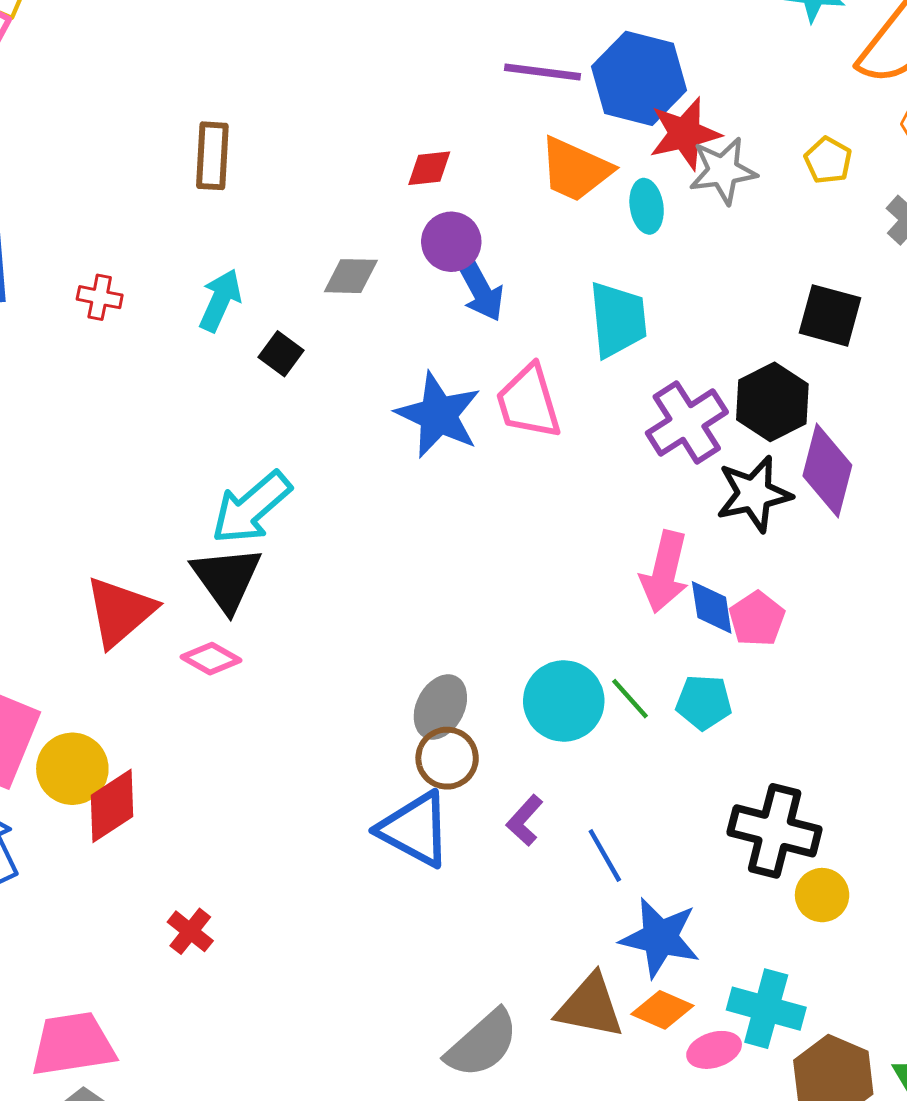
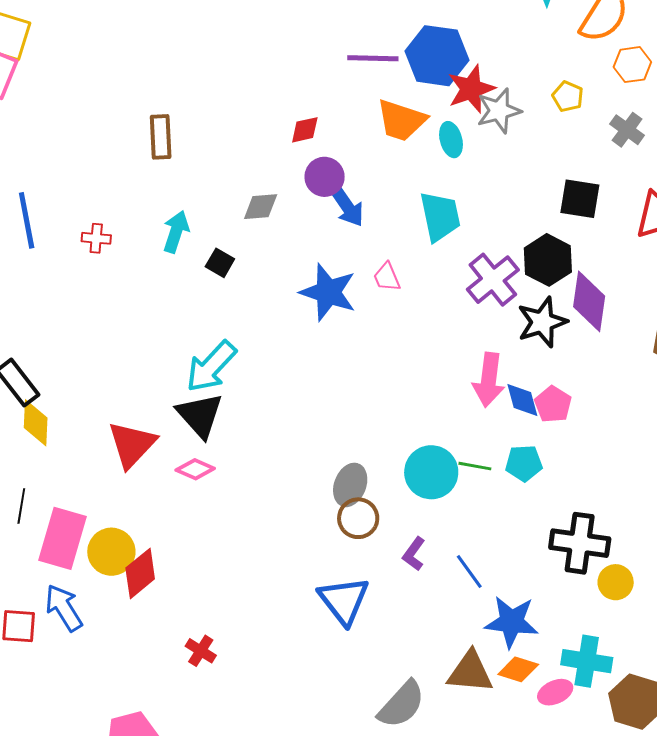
pink trapezoid: (529, 402) -> (387, 277), size x0.6
green line: (630, 699) -> (475, 466), turned -32
blue triangle: (415, 829) -> (344, 601), moved, turned 30

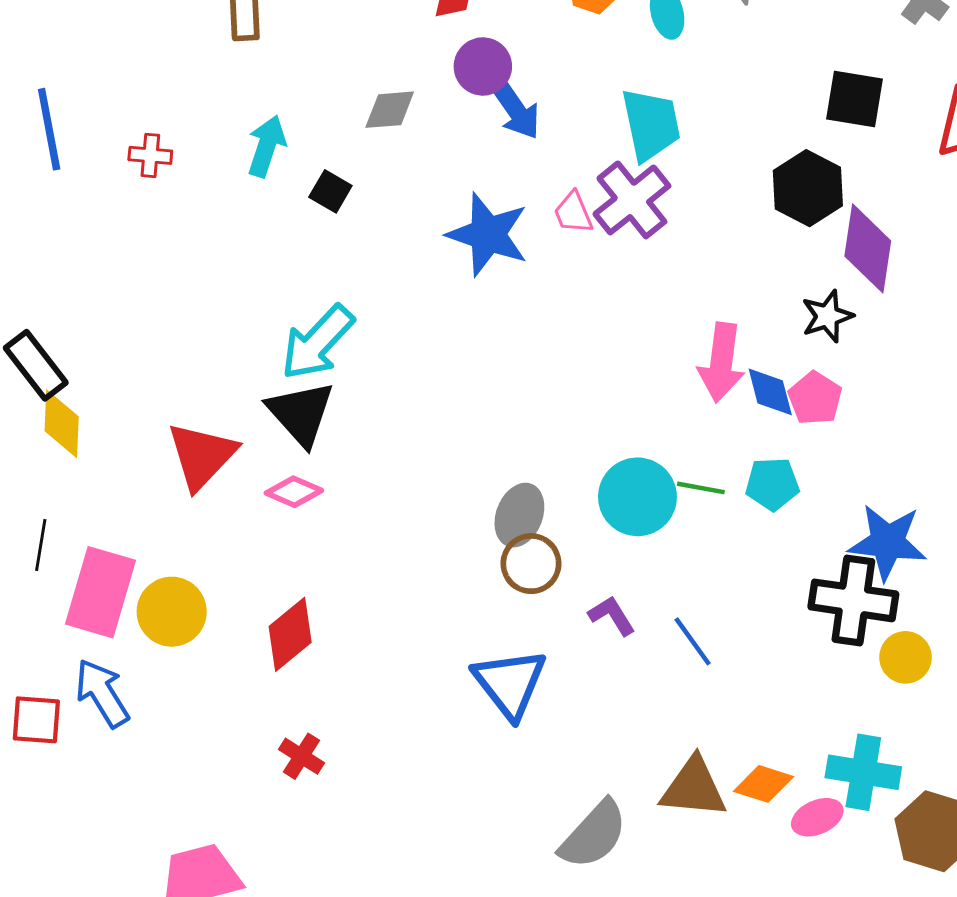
purple cross: (493, 280) -> (632, 200), moved
black star: (542, 322) -> (827, 316), moved, size x0.7
purple L-shape: (414, 554) -> (612, 616), turned 112
red diamond: (140, 573) -> (290, 634), moved
blue star: (512, 622) -> (888, 542), moved

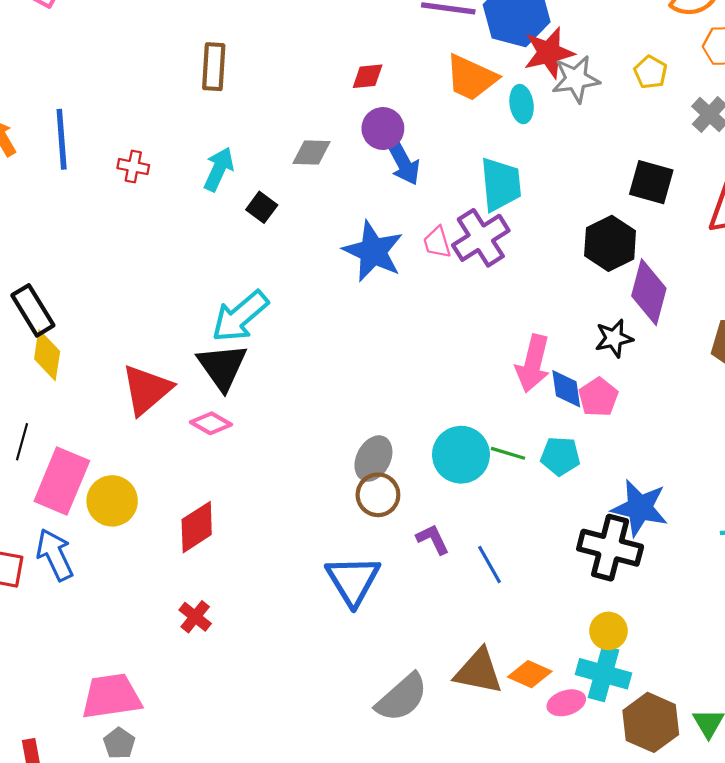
yellow circle: (906, 657) -> (608, 631), moved

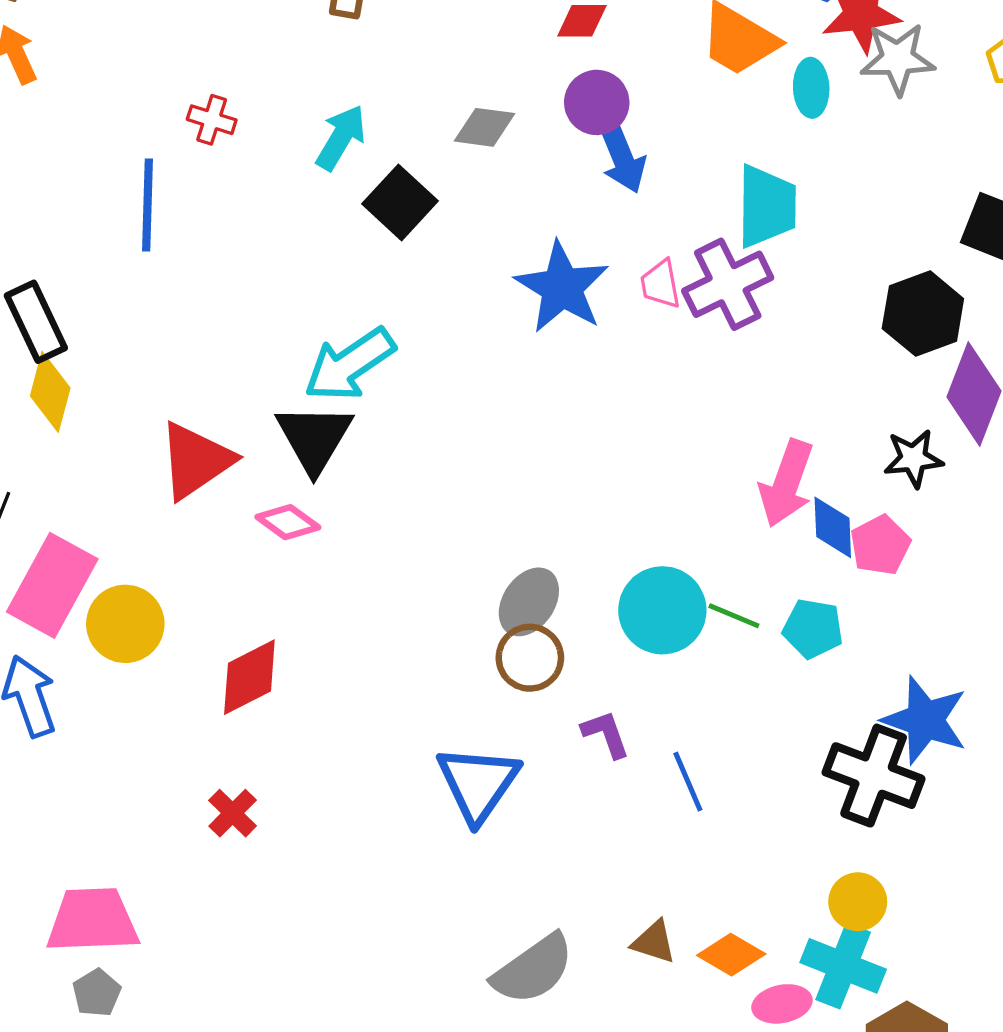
blue line: (62, 139) -> (147, 205), moved
black square: (262, 207) -> (400, 202), size x1.5
brown triangle: (479, 671) -> (654, 942), size x0.6

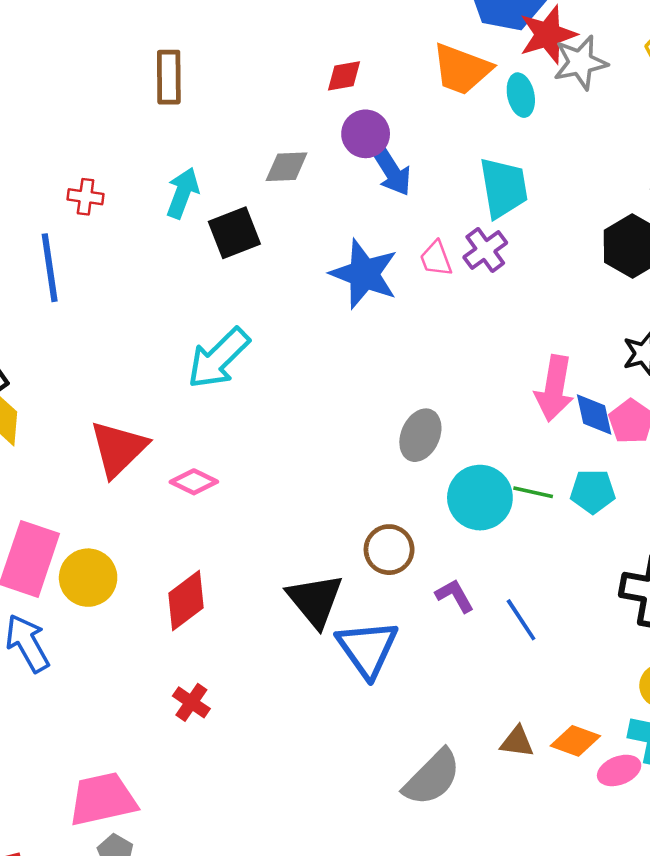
black square: (400, 202) -> (234, 233), turned 36
purple cross: (728, 284) -> (485, 250), size x0.7
black triangle: (314, 438) -> (315, 600), moved
gray ellipse: (529, 602) -> (420, 435), moved

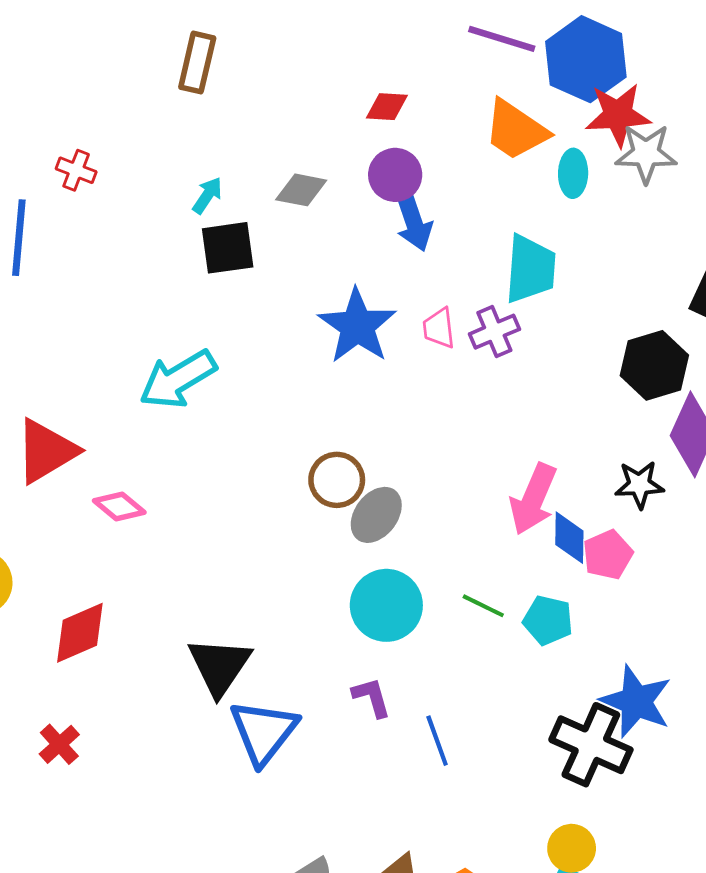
cyan arrow: (183, 193) -> (207, 195), moved, size x0.7
cyan circle: (480, 498) -> (386, 605), moved
brown circle: (389, 550) -> (337, 480), moved

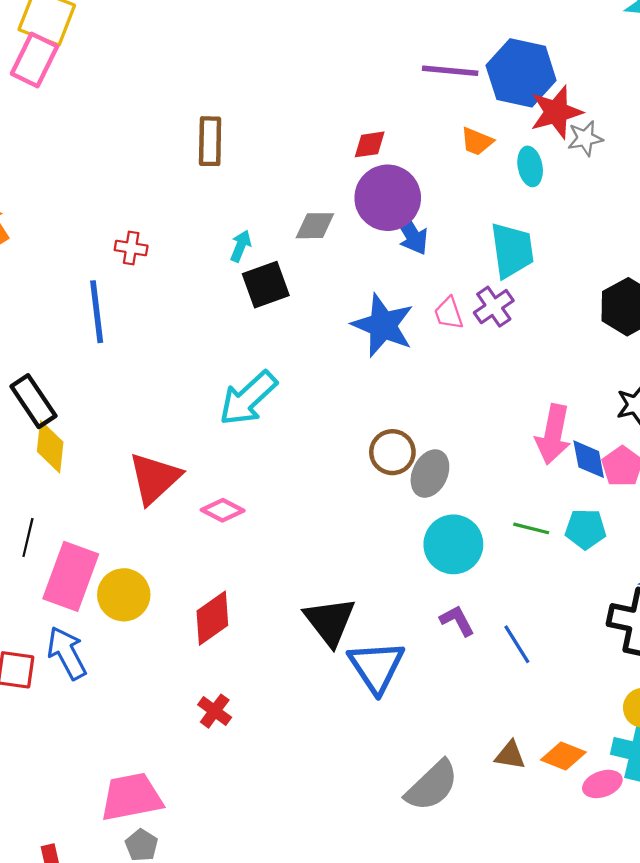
orange trapezoid: (516, 130) -> (477, 141), size x0.6
gray star: (646, 154) -> (585, 138), size x0.7
purple circle: (395, 175) -> (388, 198), size x1.5

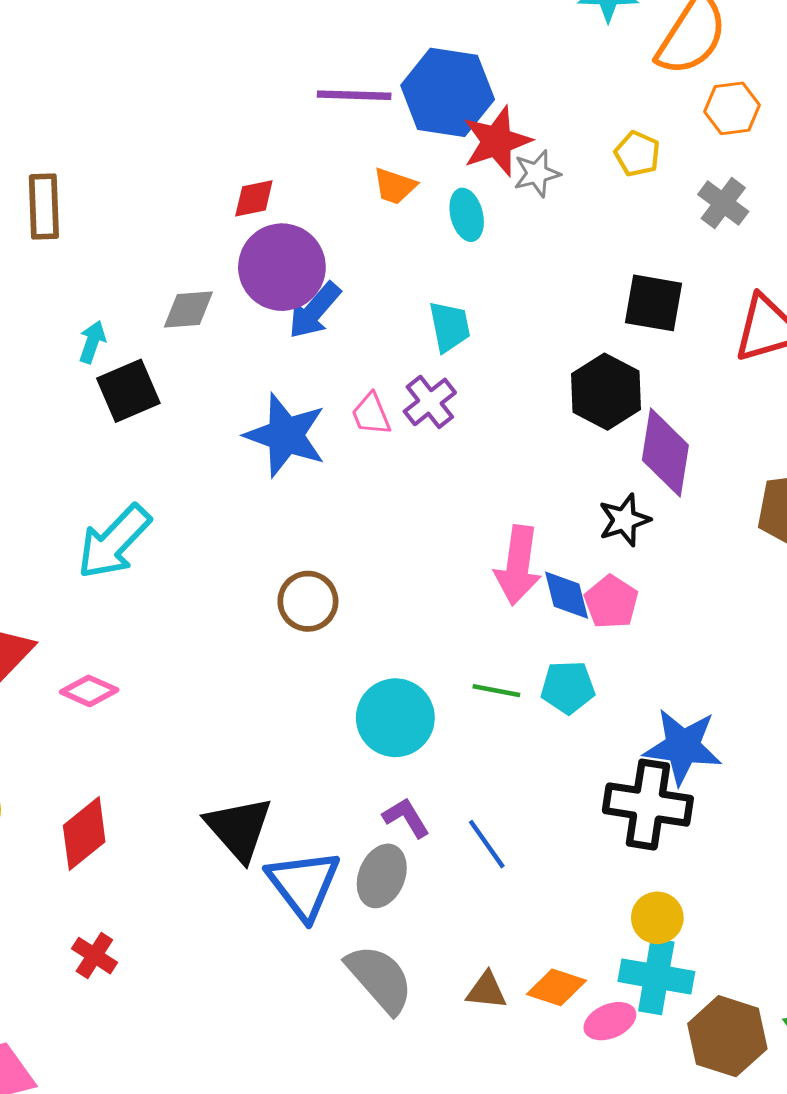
blue arrow: (410, 232) -> (314, 310), turned 75
cyan trapezoid: (512, 250) -> (450, 327), size x0.7
gray ellipse: (430, 474) -> (382, 876), moved
gray semicircle: (432, 786) -> (380, 979), moved, turned -84

